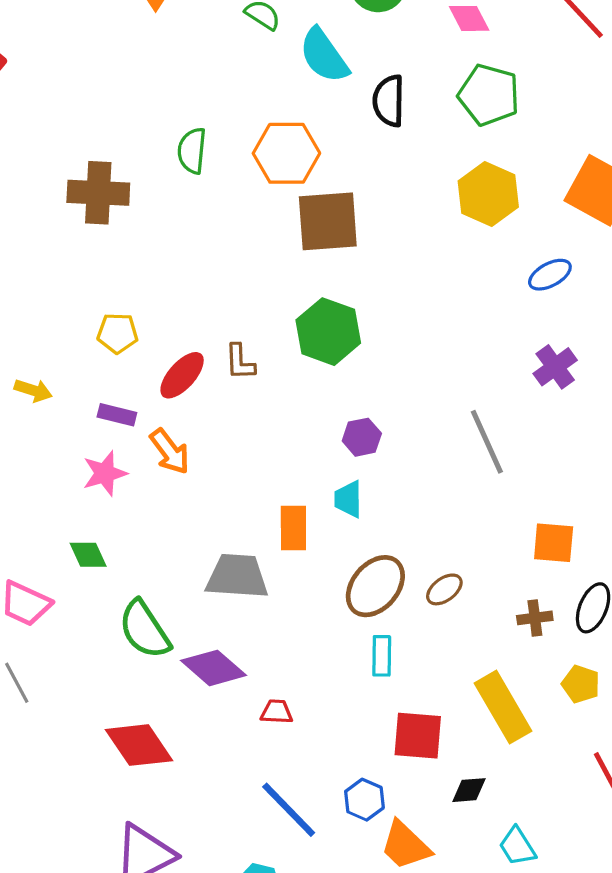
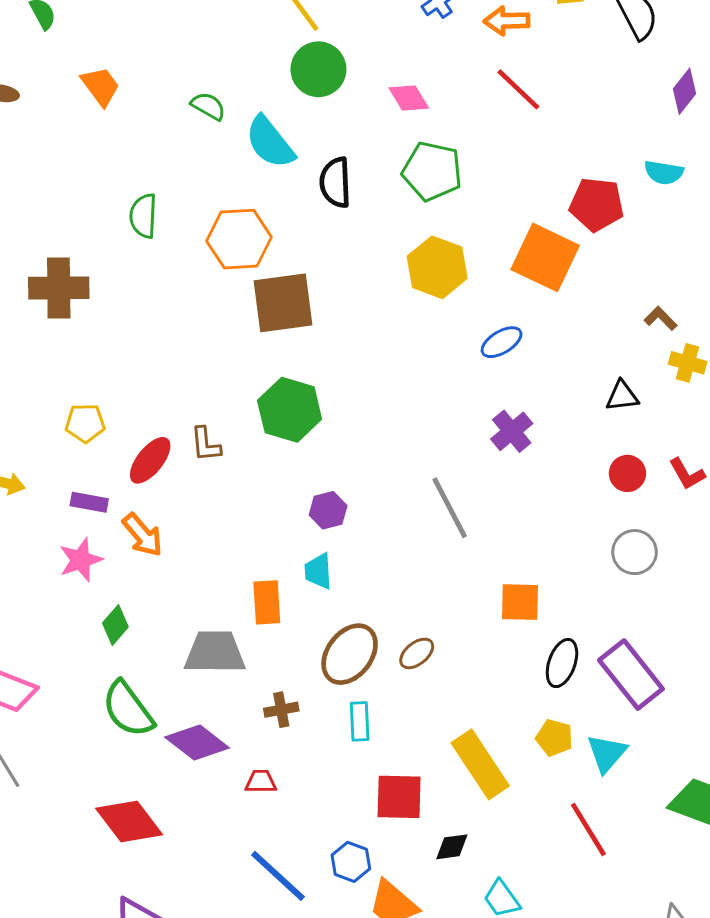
green semicircle: (192, 151) -> (143, 216), moved
green diamond: (88, 555) -> (115, 625), moved, turned 69
brown cross: (535, 618) -> (281, 710), moved

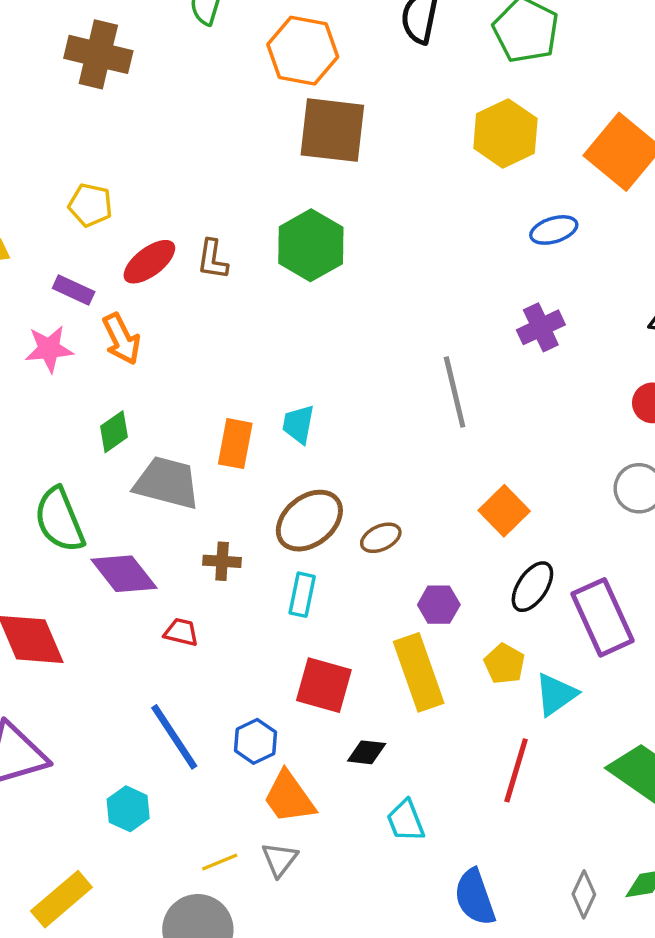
purple hexagon: (328, 510) -> (439, 605), moved
orange square: (520, 602) -> (504, 511), turned 30
green diamond: (115, 625) -> (114, 432), moved
red line: (588, 829) -> (516, 770), turned 34

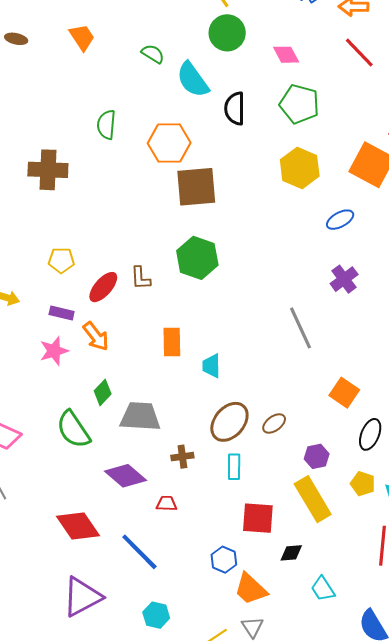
orange rectangle: (235, 444) -> (172, 342), moved
green semicircle: (60, 520) -> (73, 429), moved
blue line: (174, 737) -> (139, 552), moved

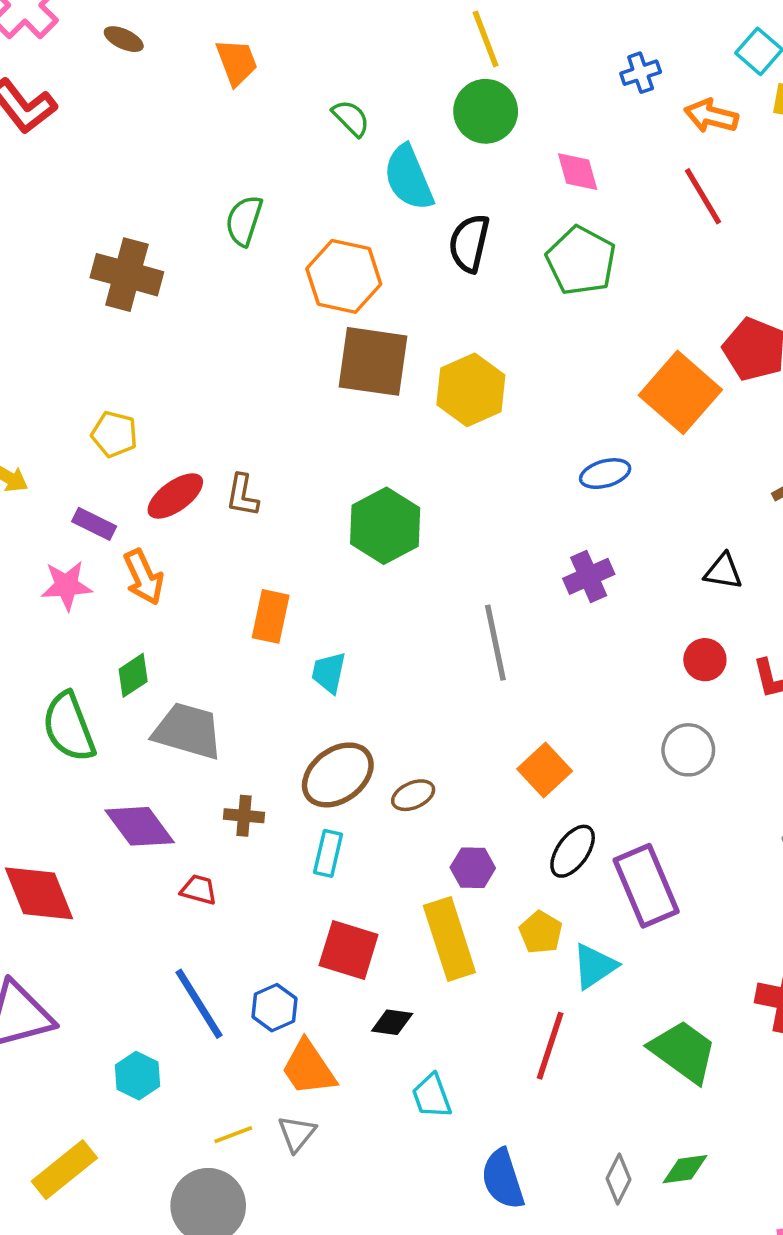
yellow hexagon: (300, 168) -> (471, 390), moved
green hexagon: (197, 258) -> (385, 526), moved
blue line: (139, 552) -> (199, 1004), moved

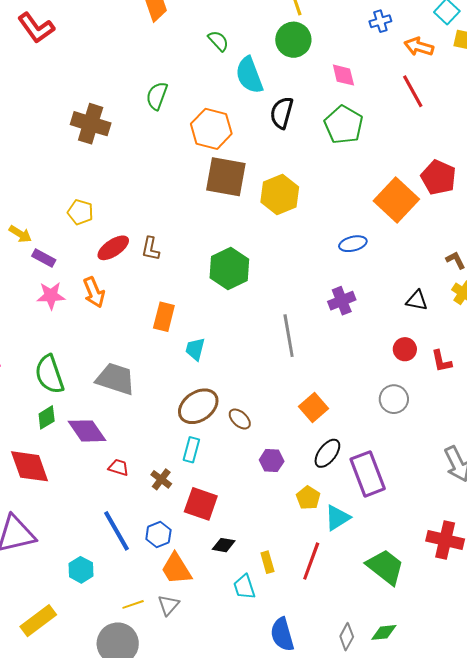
purple rectangle: (94, 524) -> (44, 258), moved
green diamond: (133, 675) -> (47, 417), moved
brown ellipse: (413, 795) -> (240, 419), turned 65
brown cross: (244, 816) -> (161, 479), moved, turned 30
yellow rectangle: (449, 939) -> (267, 562), moved, size x0.5

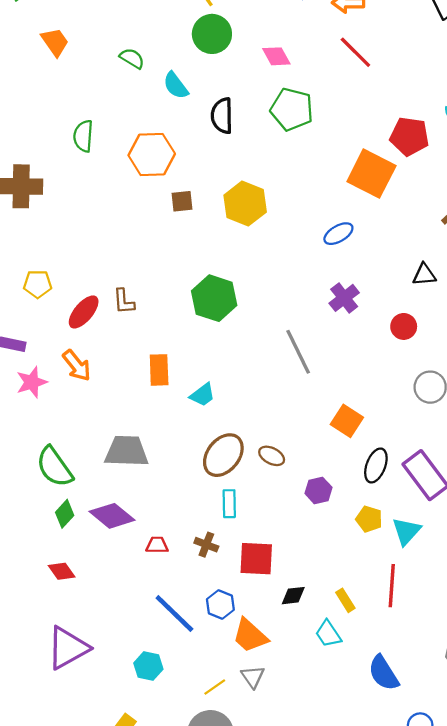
cyan semicircle: (249, 75) -> (176, 85), size x0.7
brown square: (226, 177) -> (182, 201), size x0.5
cyan trapezoid: (195, 349) -> (202, 395), turned -125
red circle: (405, 349) -> (404, 326), moved
red diamond: (30, 466) -> (62, 571), size x0.6

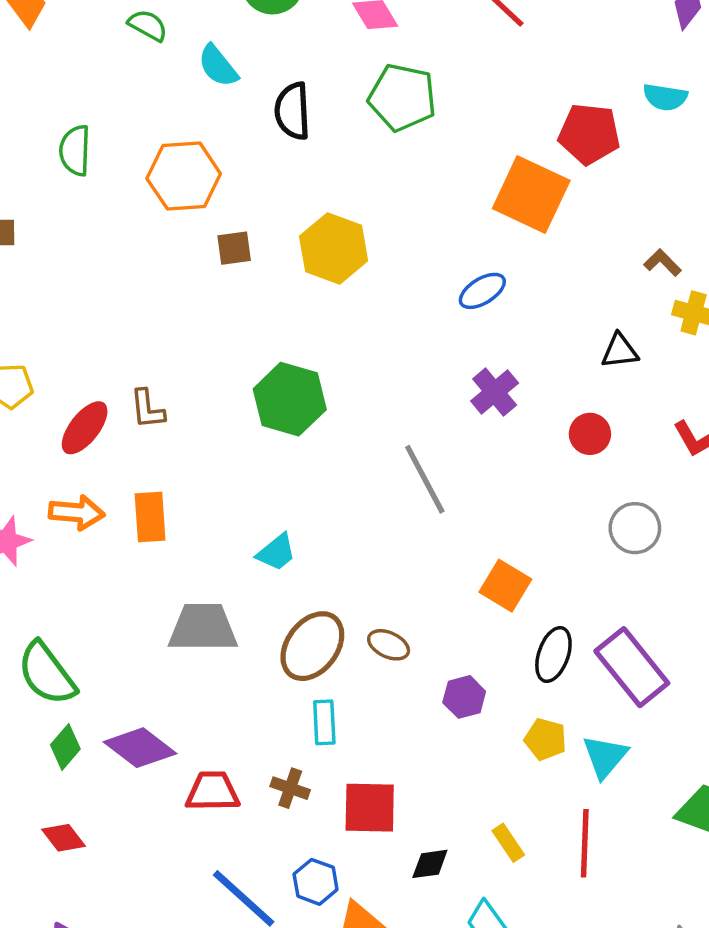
orange arrow: (77, 365) -> (77, 513), turned -44
orange rectangle: (159, 370) -> (150, 517), moved
gray trapezoid: (126, 451) -> (203, 628), moved
red trapezoid: (157, 545) -> (213, 791), size x1.5
yellow rectangle: (345, 600) -> (508, 843), moved

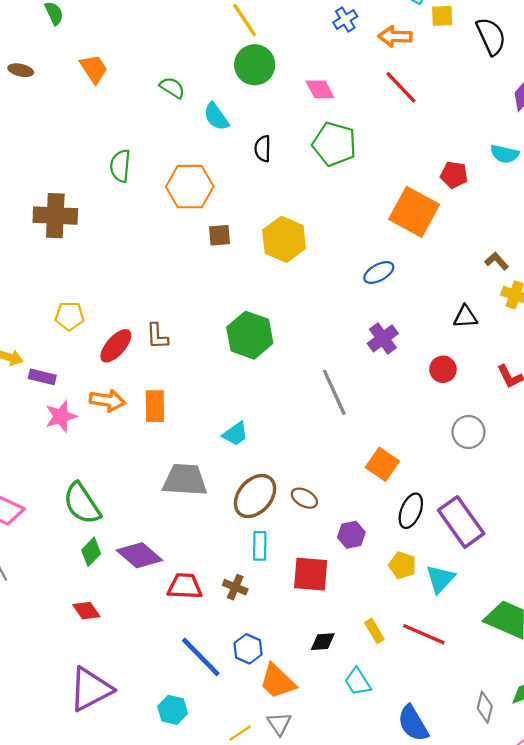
black semicircle: (293, 111) -> (263, 149), size x0.7
red pentagon: (589, 134) -> (454, 175), size x0.7
red square: (370, 808) -> (311, 574), moved
red line: (585, 843) -> (424, 634), turned -72

